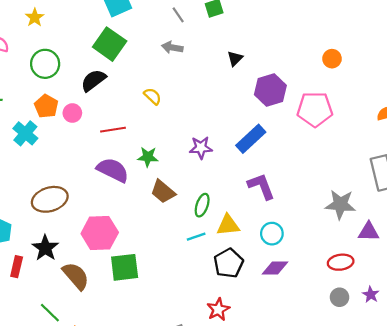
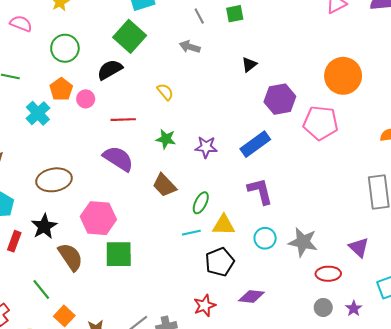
orange circle: (332, 59) -> (343, 76), size x2.0
green star: (148, 157) -> (166, 139), moved
gray star: (340, 204) -> (303, 242), moved
purple triangle: (369, 232) -> (359, 247), turned 35
purple diamond: (275, 268) -> (251, 296), moved

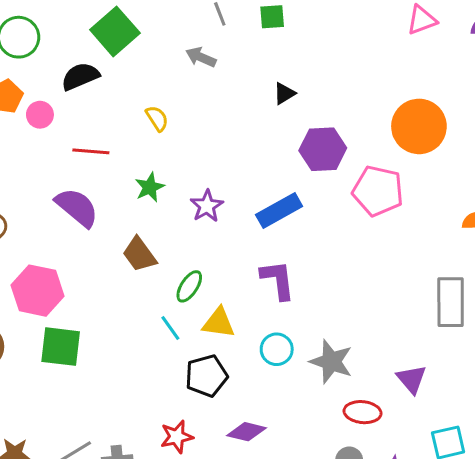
green star: (166, 139) -> (150, 187), turned 30
purple star: (206, 147) -> (207, 206), turned 30
cyan line: (191, 233) -> (170, 328), turned 60

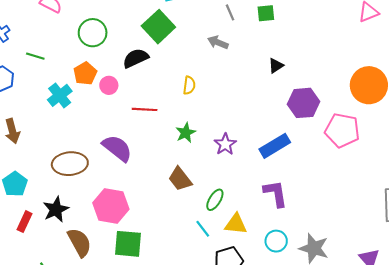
yellow semicircle: (157, 118) -> (189, 85), turned 42
purple semicircle: (77, 207) -> (117, 148), moved

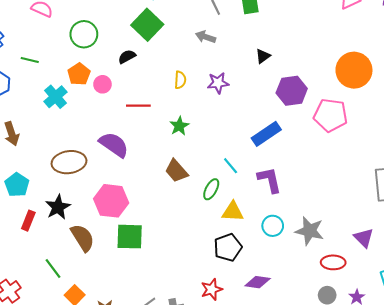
black semicircle: (136, 58) -> (127, 57), size x0.7
purple star: (225, 144) -> (218, 83), moved, turned 30
cyan line: (203, 229) -> (231, 166), moved

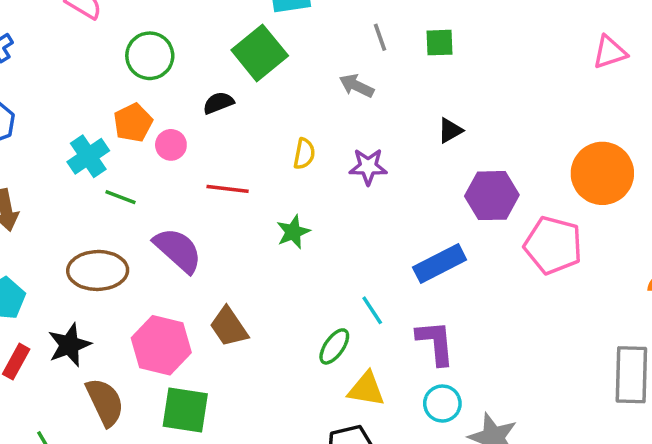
green line: (30, 60) -> (121, 197), moved
brown trapezoid: (176, 171) -> (229, 327), moved
cyan circle: (273, 226) -> (442, 404), moved

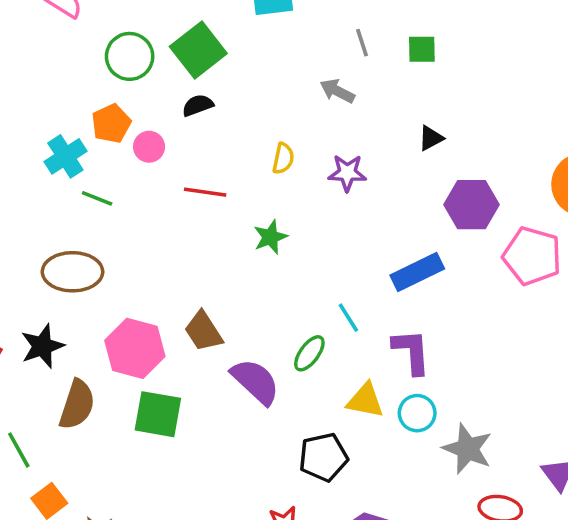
green square: (260, 53) -> (198, 50), moved
purple semicircle: (178, 250) -> (255, 381), moved
yellow triangle: (366, 389) -> (365, 400), moved
brown semicircle: (105, 402) -> (77, 405), turned 42

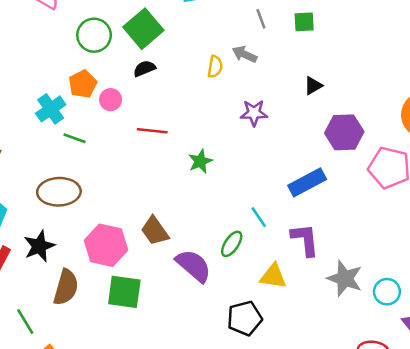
yellow semicircle: (283, 158) -> (215, 67), moved
cyan circle: (417, 413) -> (387, 292), moved
gray star: (468, 449) -> (345, 278), moved

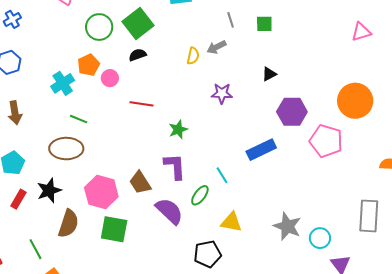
gray arrow: (245, 54) -> (216, 47), turned -54
green line: (75, 138) -> (79, 119), moved
purple L-shape: (305, 240) -> (175, 166), moved

